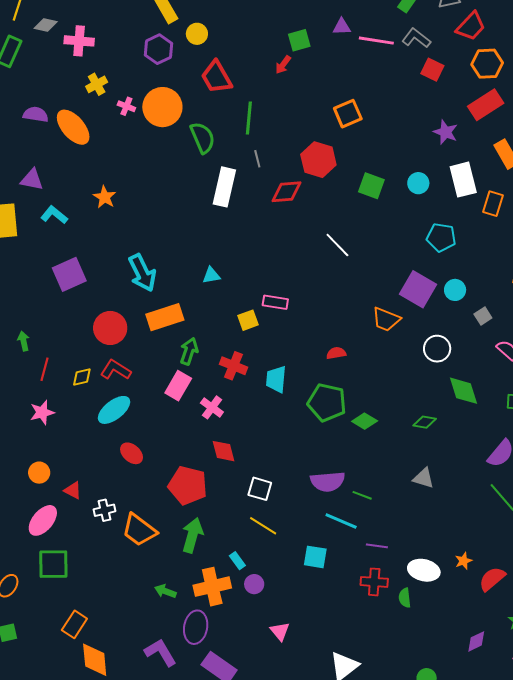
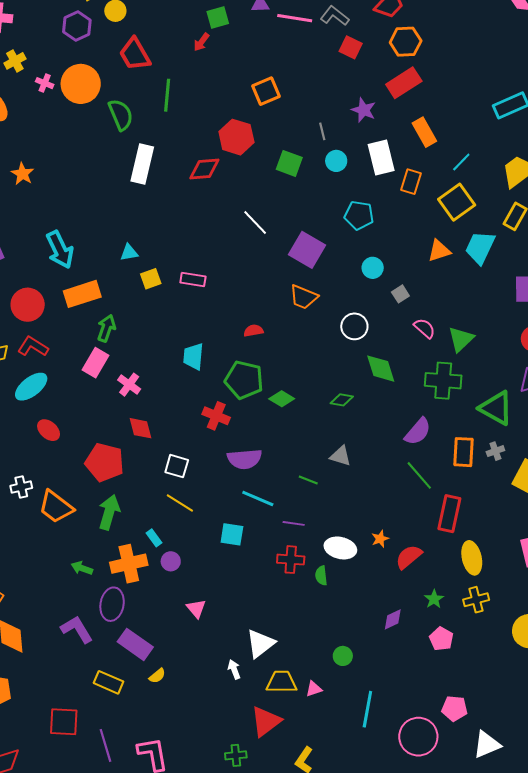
gray line: (257, 159) -> (322, 131), moved
purple square: (418, 289) -> (307, 250), moved
yellow square: (248, 320) -> (151, 279), moved
red cross: (234, 366) -> (216, 416), moved
green line: (362, 495) -> (308, 480), moved

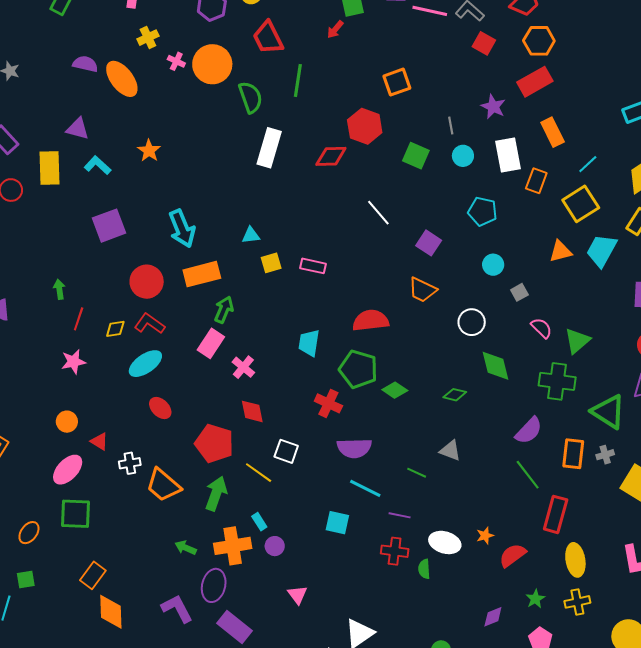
purple square: (307, 250) -> (429, 243), size x0.7
red semicircle: (254, 331) -> (371, 320), size x1.8
yellow line: (180, 503) -> (259, 473), moved

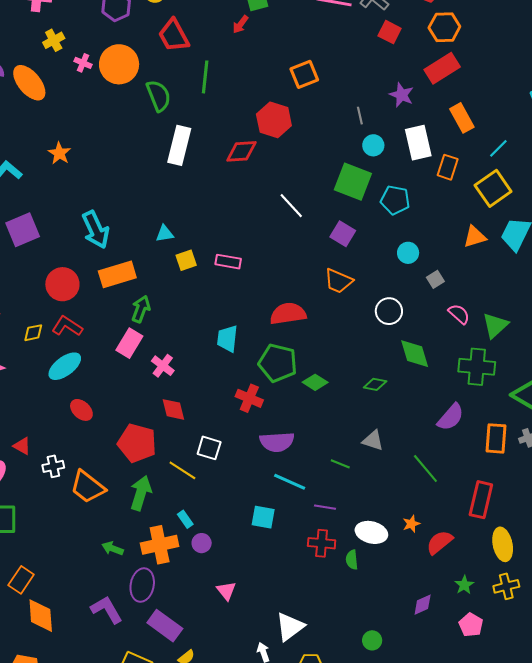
green square: (416, 156) -> (353, 182), moved, size x1.4
green line: (528, 475) -> (425, 469), moved

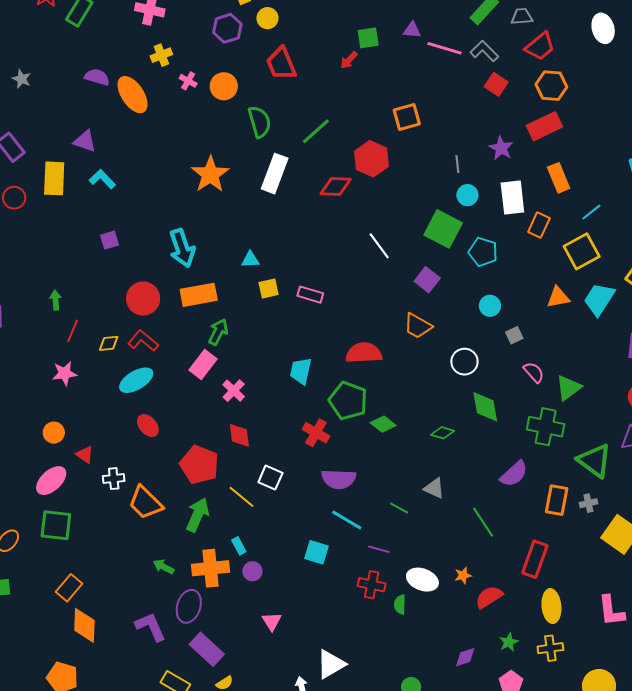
orange circle: (119, 64) -> (224, 86), size x0.7
green line: (205, 77) -> (316, 131), moved, turned 36
orange star: (59, 153) -> (210, 174), moved, size x1.6
purple square: (23, 230) -> (109, 240), size x0.6

